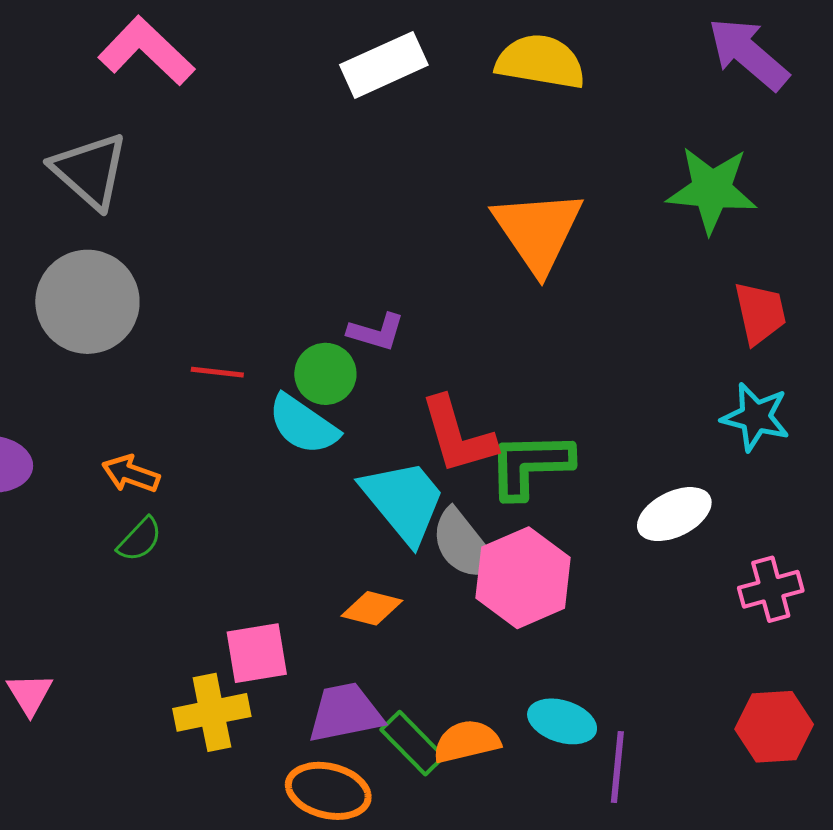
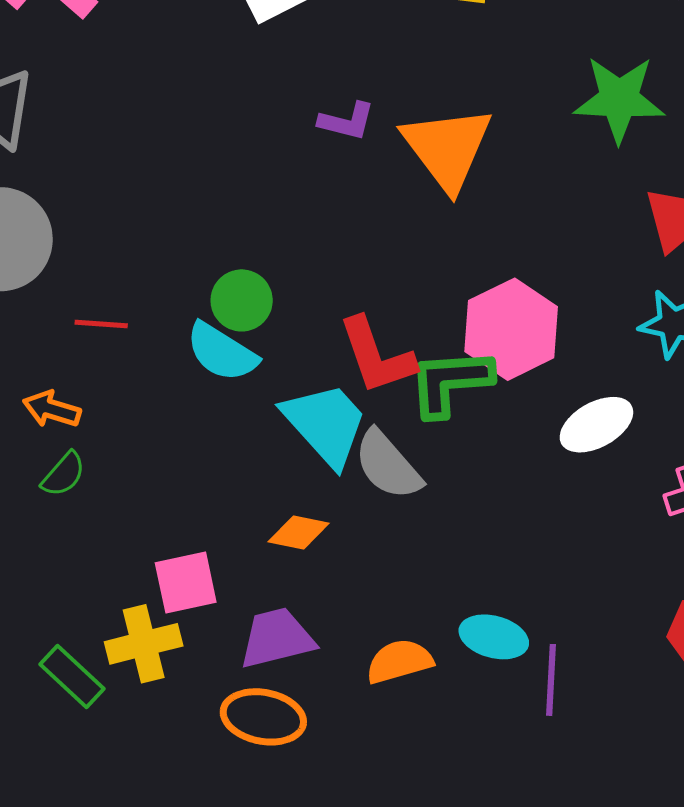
purple L-shape: (376, 332) -> (347, 121), moved
red line: (217, 372) -> (101, 324), moved
pink hexagon: (523, 578) -> (511, 329), moved
green rectangle: (412, 743) -> (72, 677), moved

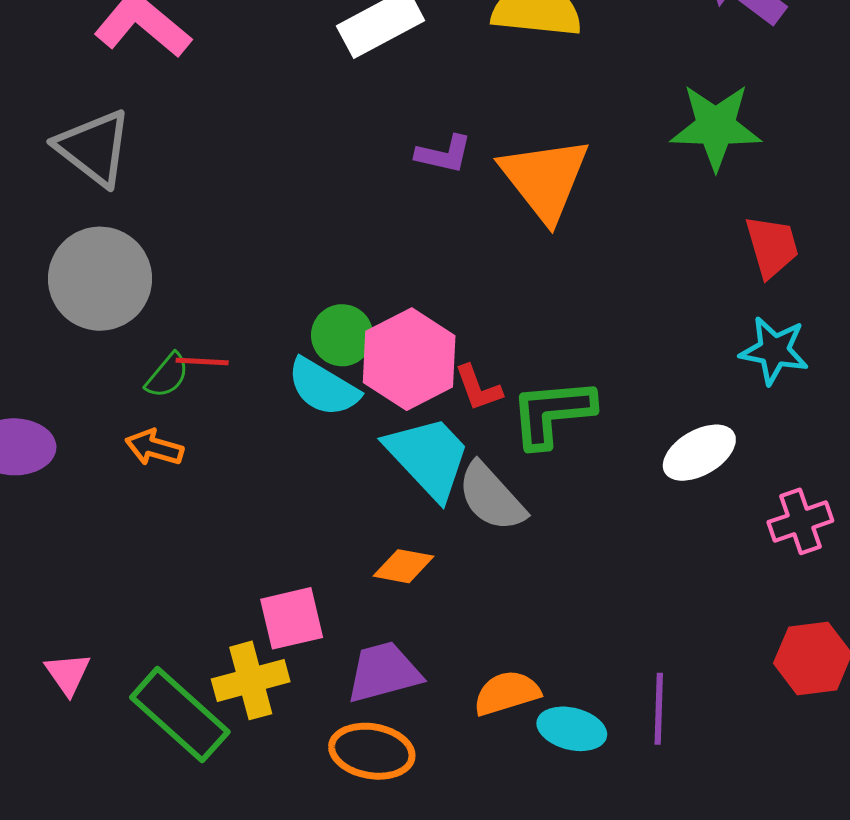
pink hexagon: (511, 329) -> (409, 359), moved
red L-shape: (377, 356) -> (478, 388), size x0.6
green semicircle: (64, 474) -> (167, 376), moved
cyan ellipse: (494, 637) -> (572, 729), moved
green rectangle: (72, 677) -> (180, 715), size x1.5

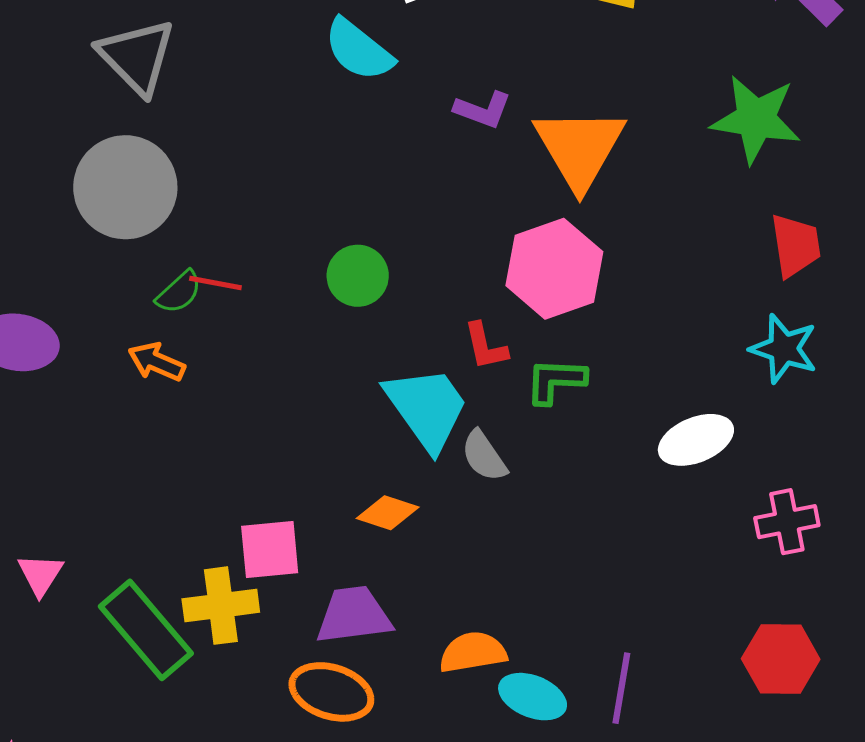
pink hexagon: (409, 359) -> (554, 269), moved
cyan semicircle: (323, 387) -> (359, 50), moved
green L-shape: (552, 413) -> (556, 381), size x0.7
gray semicircle: (491, 497) -> (484, 456), size x0.7

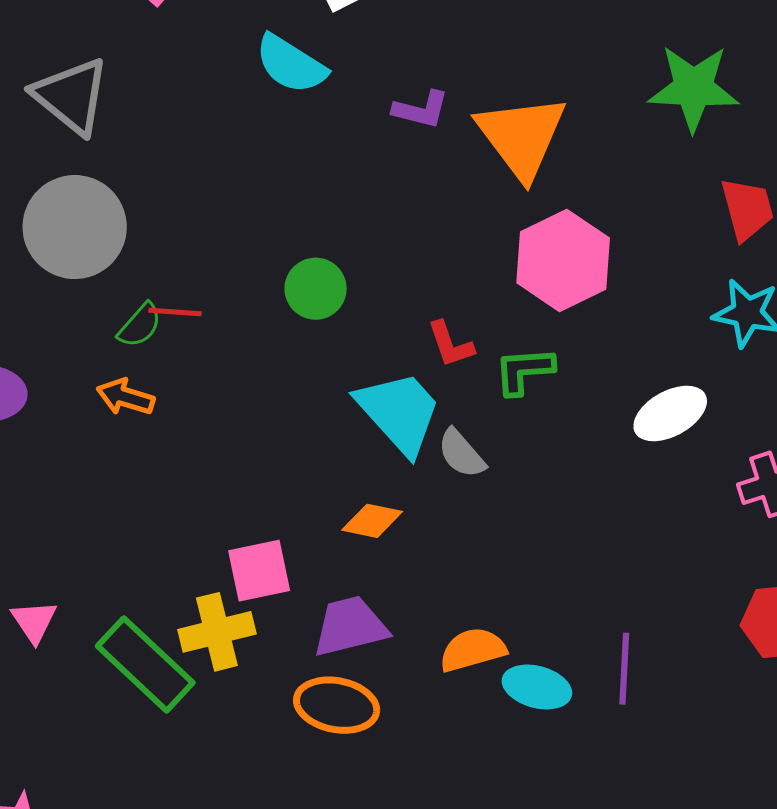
pink hexagon: (554, 269) -> (563, 260), moved

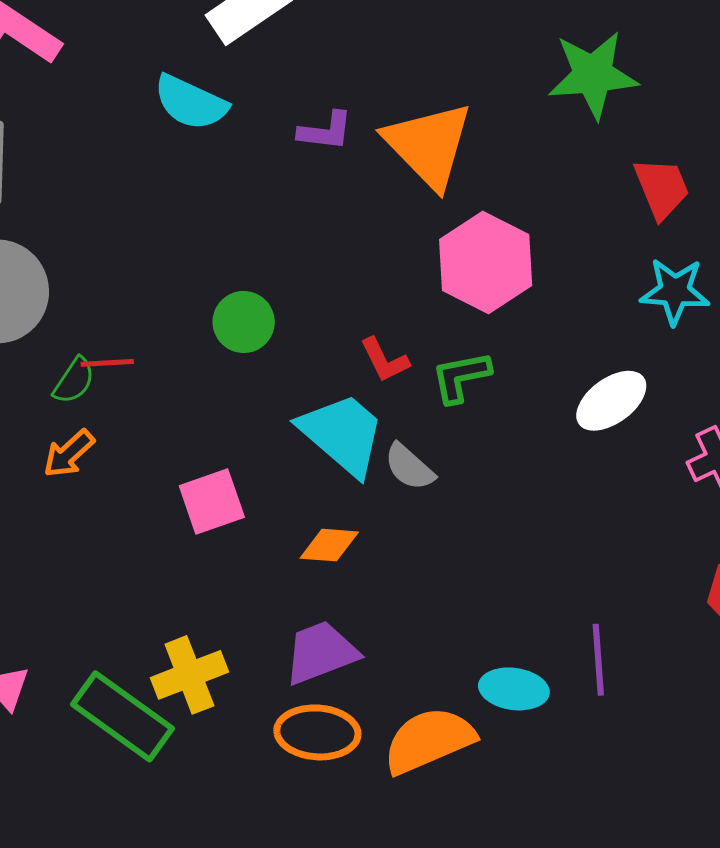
orange arrow: (125, 397) -> (69, 454), turned -52
pink square: (259, 571) -> (212, 501), moved
orange semicircle: (473, 650) -> (429, 740), moved, size x1.4

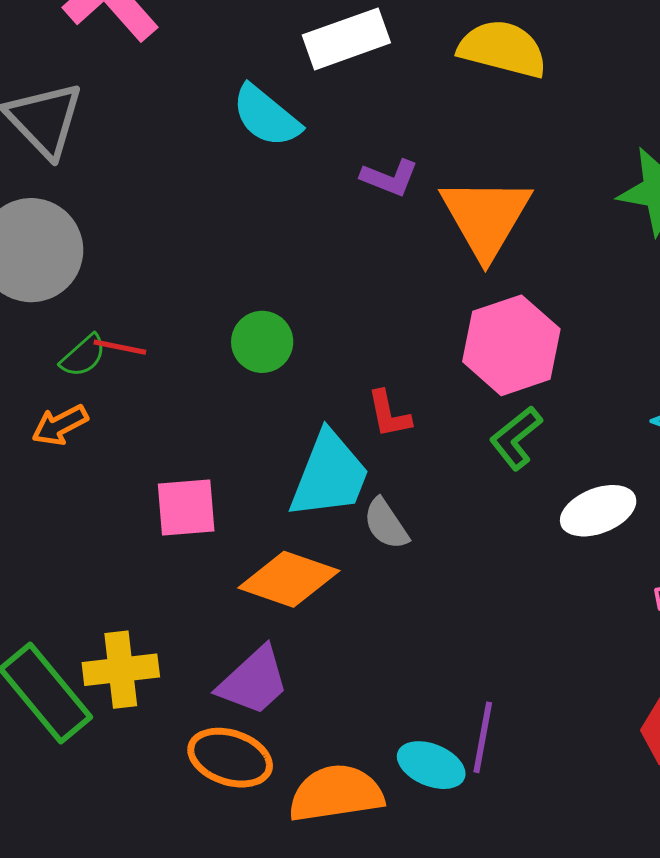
green L-shape: (461, 377) -> (516, 438), moved, turned -42
cyan trapezoid: (342, 434) -> (329, 475), turned 56
orange diamond: (329, 545) -> (289, 579), size x1.6
purple trapezoid: (321, 653) -> (254, 681), turned 144
purple line: (598, 660) -> (483, 737), moved

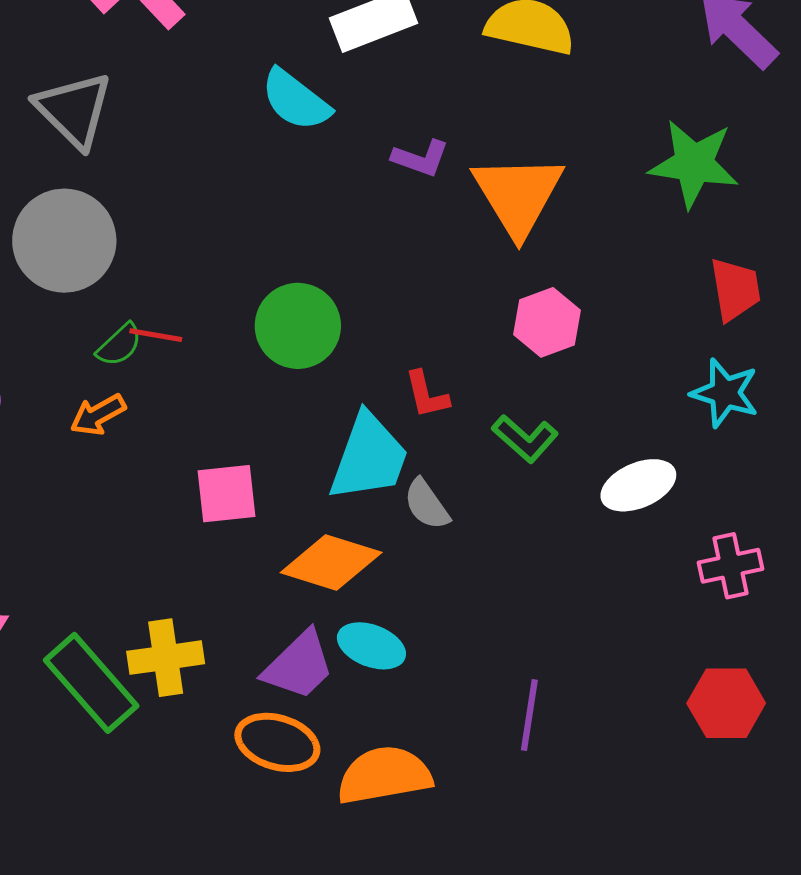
green circle: (262, 342) -> (298, 326), size x1.4
pink hexagon: (511, 345) -> (547, 322), size x0.7
green L-shape: (516, 438) -> (525, 439), moved, turned -98
cyan ellipse: (431, 765) -> (371, 646), moved

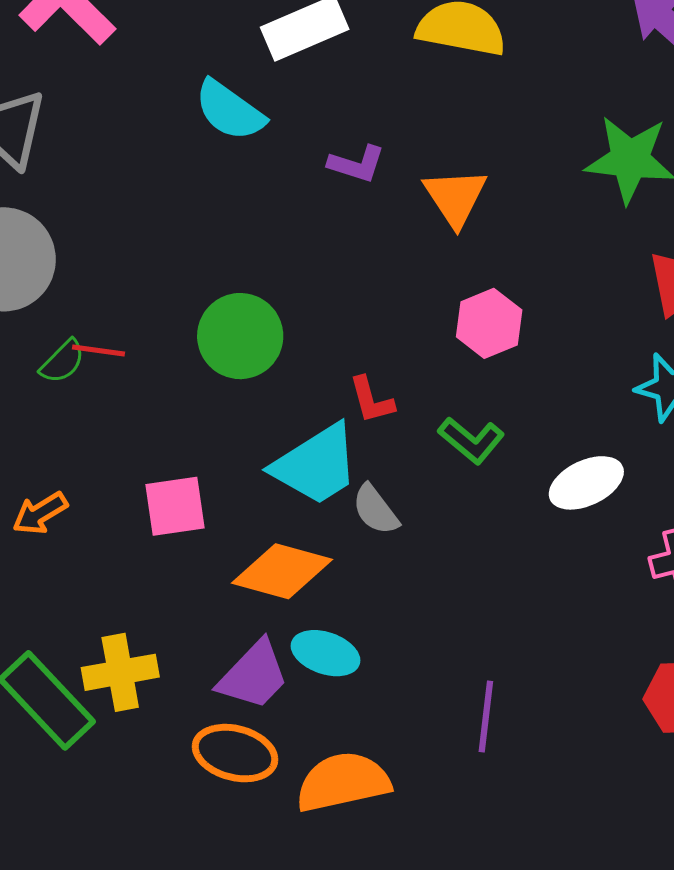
orange triangle: (518, 195) -> (455, 197), size x0.7
orange arrow: (98, 415) -> (40, 513), moved
cyan trapezoid: (369, 457) -> (316, 465), turned 40

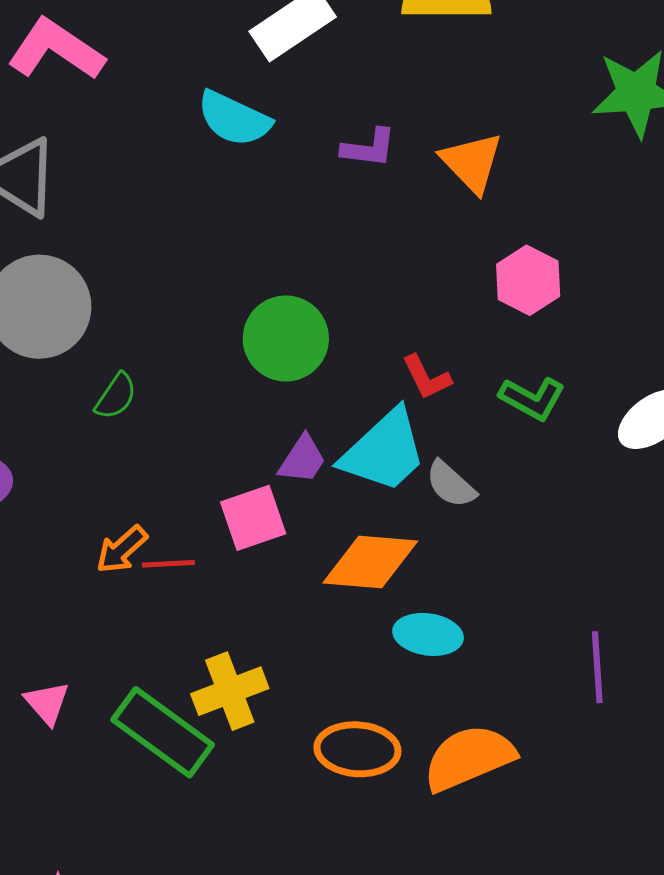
red line: (99, 350) -> (168, 564), moved
purple trapezoid: (253, 675) -> (302, 459), moved, size x0.7

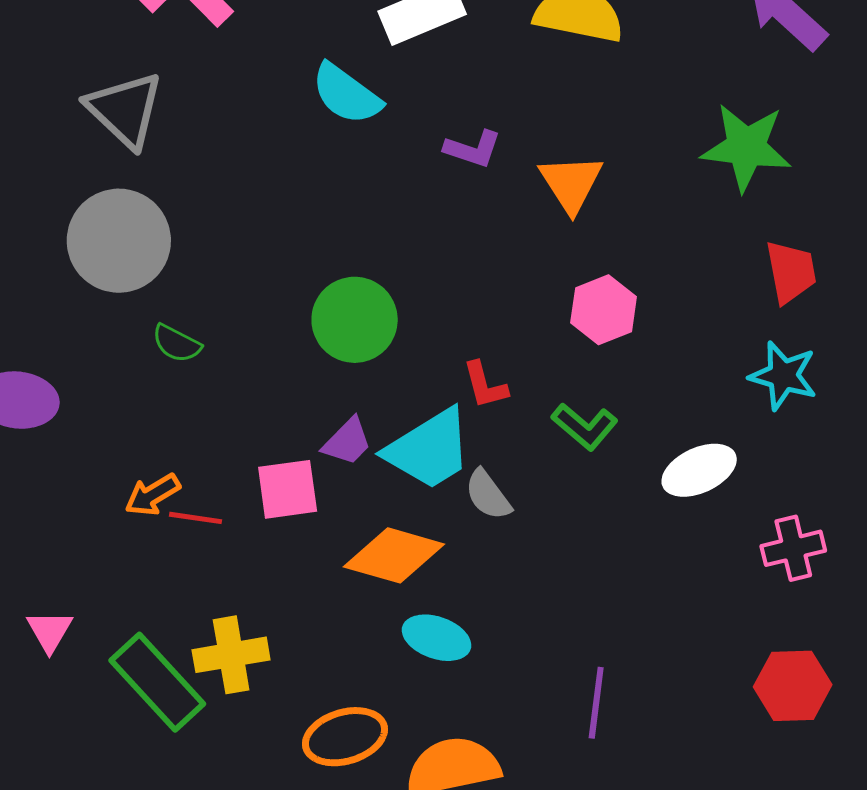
green semicircle: (116, 396) -> (177, 343), turned 72
orange ellipse: (357, 749) -> (345, 737), turned -32

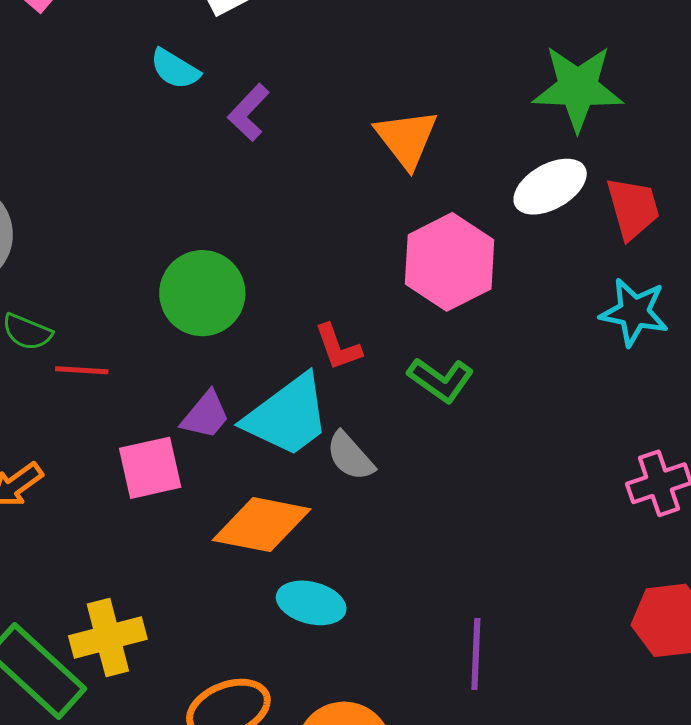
cyan semicircle: (346, 94) -> (175, 69), size x0.7
purple L-shape: (473, 149) -> (249, 112), moved, turned 120
pink hexagon: (604, 310) -> (450, 262), size x1.4
white ellipse: (699, 470) -> (550, 187), moved
red line: (196, 518) -> (82, 370), moved

